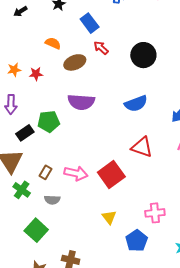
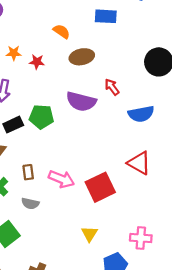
blue rectangle: (90, 23) -> (106, 16), turned -60
red arrow: (101, 48) -> (112, 87), moved
brown rectangle: (45, 172) -> (28, 172), turned -48

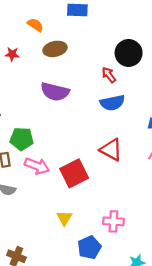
red arrow: (112, 87) -> (109, 75), moved
green pentagon: (41, 117) -> (22, 139), moved

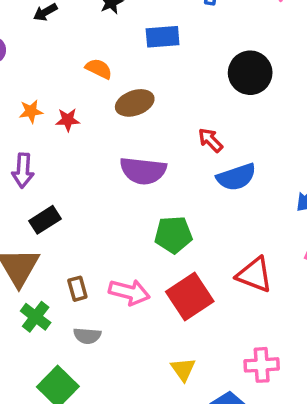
black circle: (129, 53) -> (250, 73), moved
red arrow: (109, 75) -> (210, 140), moved
green pentagon: (22, 139) -> (173, 235), moved
red triangle: (111, 150) -> (254, 275), moved

